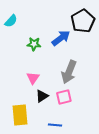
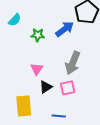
cyan semicircle: (11, 21) -> (15, 20), moved

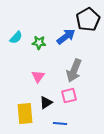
cyan semicircle: (15, 20) -> (16, 38), moved
black triangle: (46, 87) -> (46, 103), moved

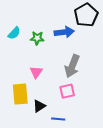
blue arrow: (66, 37) -> (64, 32), turned 30
black triangle: (46, 103) -> (39, 106), moved
yellow rectangle: (25, 114) -> (20, 94), moved

